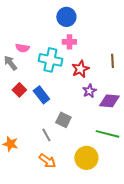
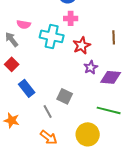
red square: (19, 90) -> (12, 64), moved
blue rectangle: (41, 95) -> (27, 88), moved

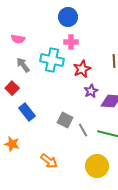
pink semicircle: (24, 24) -> (18, 39), moved
gray arrow: (12, 39) -> (23, 65), moved
gray line: (48, 111) -> (83, 130), moved
yellow circle: (88, 134) -> (97, 166), moved

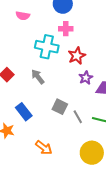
pink semicircle: (18, 39) -> (23, 16), moved
gray arrow: (23, 65) -> (38, 77), moved
blue rectangle: (27, 112) -> (24, 112), moved

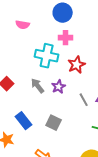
purple star: (86, 78) -> (59, 87), moved
gray square: (60, 107) -> (54, 123), moved
gray line: (78, 117) -> (84, 100), moved

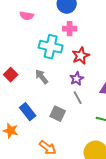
purple star: (59, 87) -> (77, 79), moved
gray line: (84, 100) -> (78, 98), moved

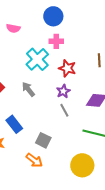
cyan cross: (51, 47) -> (37, 59), turned 35
red star: (81, 56) -> (67, 68), turned -30
gray square: (58, 114) -> (43, 140), moved

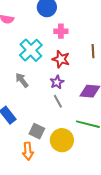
pink cross: (56, 41) -> (61, 31), moved
orange arrow: (34, 160) -> (28, 151), turned 48
yellow circle: (82, 165) -> (62, 140), moved

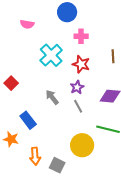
gray arrow: (22, 80) -> (52, 97), moved
gray square: (37, 131) -> (57, 165), moved
orange arrow: (28, 151) -> (35, 156), moved

